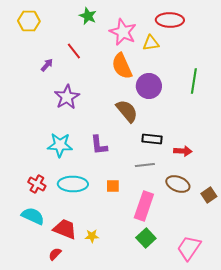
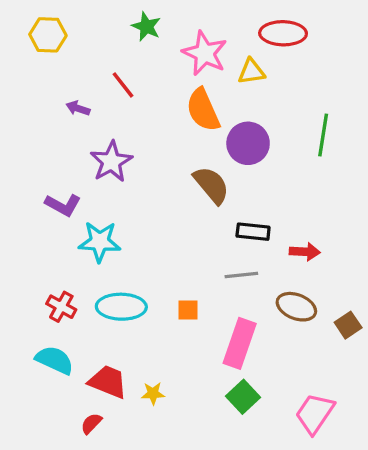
purple arrow: (47, 65) -> (78, 108), turned -112
purple L-shape: (99, 145) -> (63, 205), moved, turned -55

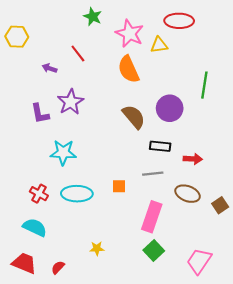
yellow hexagon: (48, 35) -> (17, 37), moved
purple circle: (248, 143) -> (170, 108), moved
purple L-shape: (63, 205) -> (40, 114), moved, turned 50
orange square: (188, 310) -> (119, 186), moved
red trapezoid: (108, 382) -> (24, 263), moved

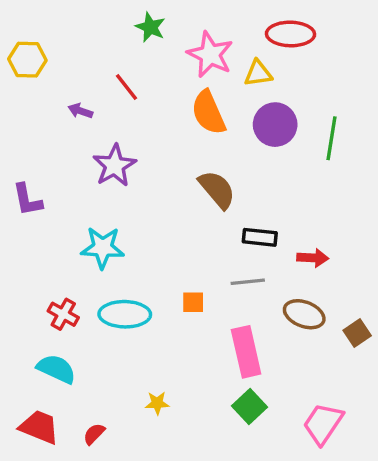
purple circle: (170, 108) -> (275, 125), moved
purple L-shape: (40, 114) -> (27, 200), moved
pink rectangle: (152, 217) -> (246, 352), turned -32

